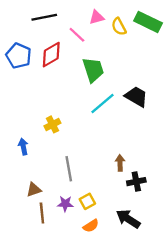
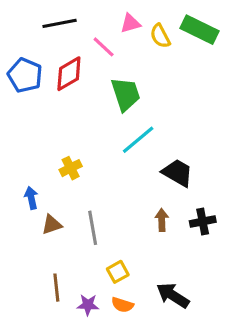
black trapezoid: (136, 96) -> (177, 173), moved
black cross: (136, 182) -> (203, 221), moved
brown triangle: (34, 190) -> (52, 225), moved
purple star: (65, 204) -> (88, 305), moved
orange semicircle: (91, 226) -> (122, 305), turned 49

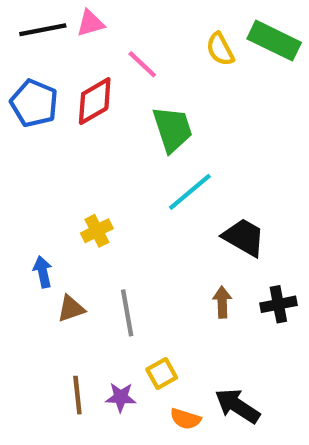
black line: (60, 23) -> (43, 30), moved
pink triangle: (130, 23) -> (90, 23), moved
purple star: (88, 305) -> (121, 397), moved
orange semicircle: (122, 305) -> (185, 419), moved

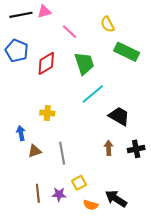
green rectangle: (274, 41) -> (127, 52), moved
red diamond: (95, 101) -> (46, 63), moved
yellow cross: (97, 231) -> (47, 113), turned 32

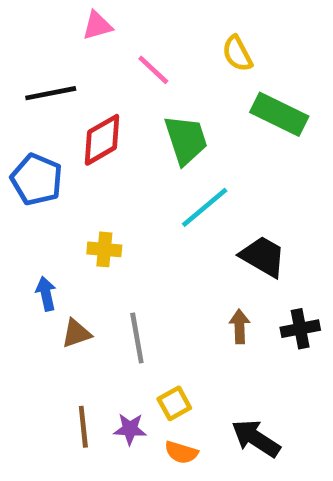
black line: (21, 15) -> (51, 93), moved
blue pentagon: (17, 51) -> (37, 179), moved
orange semicircle: (91, 205) -> (181, 452), moved

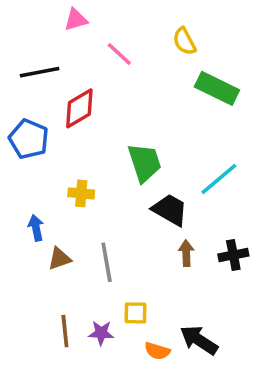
green trapezoid: (186, 140) -> (145, 163), moved
cyan line: (205, 207) -> (219, 179), moved
black trapezoid: (263, 256) -> (170, 210), moved
yellow square: (174, 403) -> (136, 313), turned 30
orange semicircle: (181, 452) -> (157, 351), moved

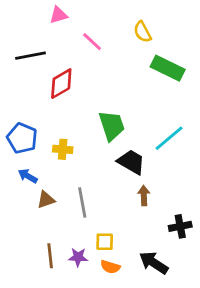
blue pentagon: (29, 139) -> (22, 138), moved
blue arrow: (36, 228) -> (28, 176), turned -48
black cross: (233, 255) -> (180, 226), moved
orange semicircle: (157, 351) -> (110, 267), moved

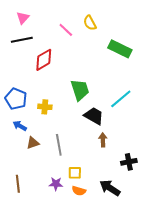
pink triangle: (58, 15) -> (23, 18), moved, turned -32
yellow semicircle: (142, 32) -> (90, 23), moved
brown line: (50, 256) -> (18, 184), moved

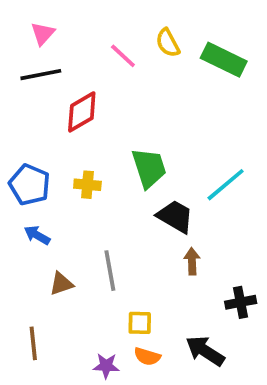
green rectangle: (120, 49) -> (224, 60), moved
yellow cross: (45, 107) -> (87, 185), moved
brown triangle: (33, 143) -> (61, 284), moved
purple star: (56, 184) -> (106, 366), moved

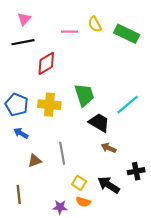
pink line: (123, 56) -> (70, 32), turned -42
yellow cross: (87, 185) -> (49, 105), size x1.5
brown arrow: (192, 261) -> (109, 148), turned -64
yellow square: (140, 323) -> (79, 183), turned 32
black arrow: (205, 351) -> (109, 185), moved

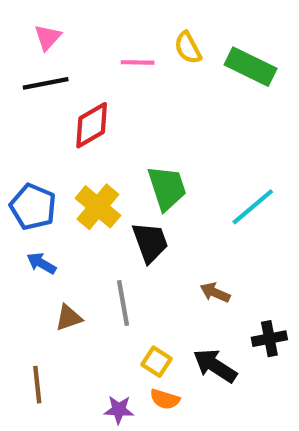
yellow cross: (49, 105) -> (98, 207), turned 35
black trapezoid: (99, 123) -> (150, 242), moved, turned 40

